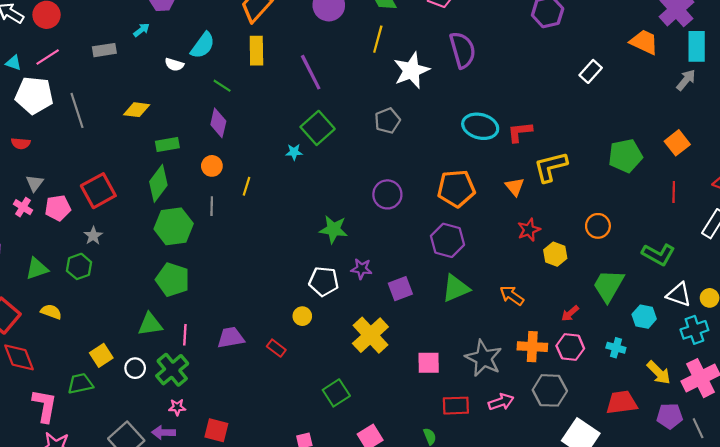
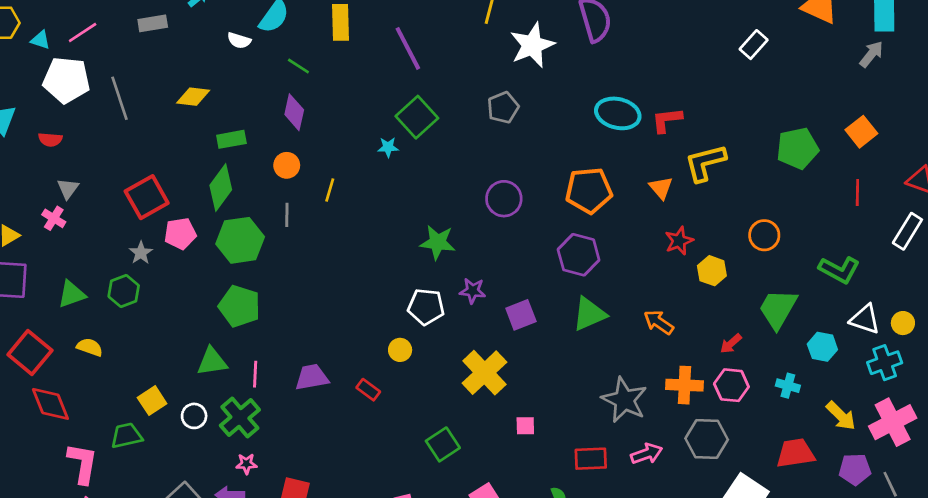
pink pentagon: (58, 208) -> (180, 234), moved
pink square: (429, 363) -> (525, 426), moved, size x0.7

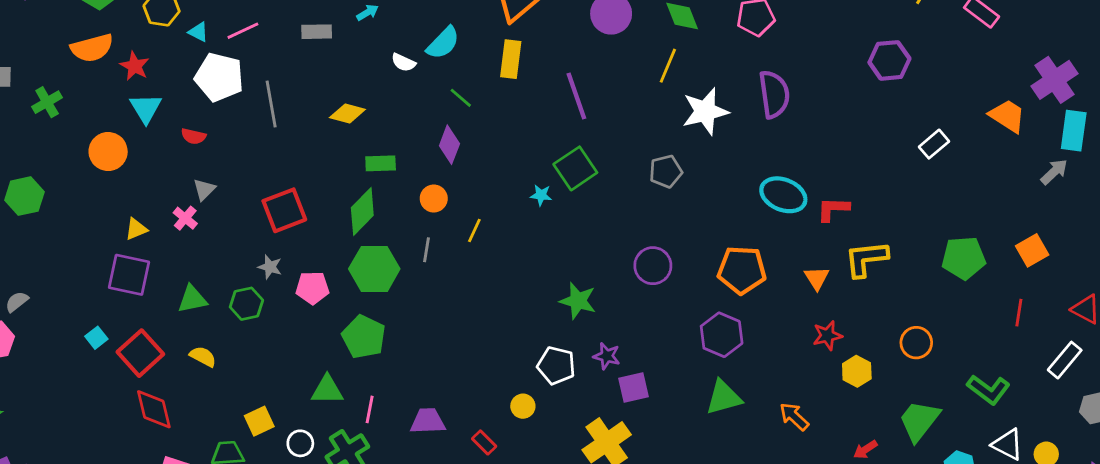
pink pentagon: (180, 234) -> (312, 288), moved
gray star: (141, 253) -> (270, 267), turned -30
purple square: (521, 315) -> (634, 388), moved

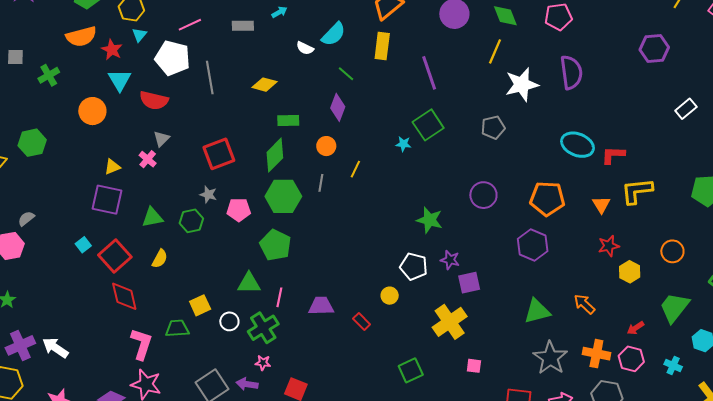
cyan triangle: (198, 32) -> (139, 35), moved, turned 42
red semicircle: (194, 136) -> (154, 100), size x1.6
yellow semicircle: (203, 357) -> (160, 259), turned 90
green triangle: (724, 397) -> (537, 311), moved

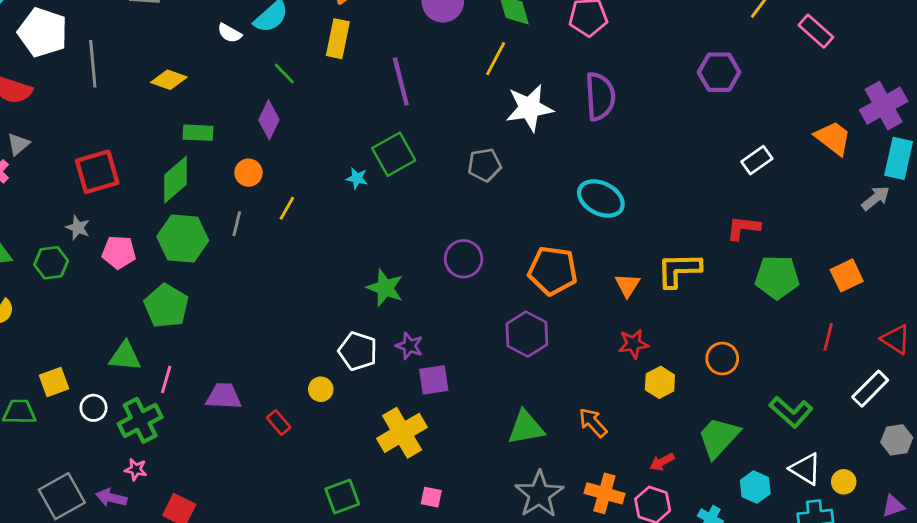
red L-shape: (613, 155) -> (743, 228), moved

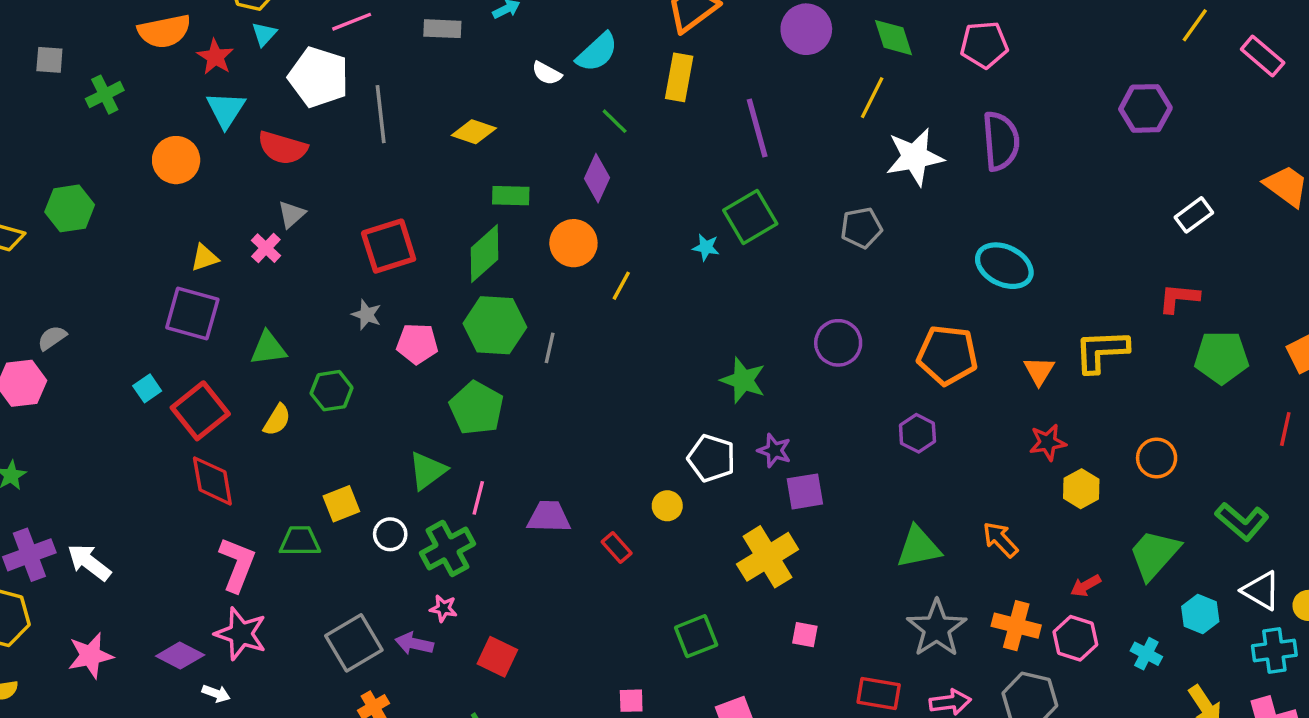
orange circle: (249, 173) -> (573, 243), size x1.4
gray line: (237, 224) -> (550, 348), moved
green hexagon: (51, 263) -> (332, 391), moved
purple hexagon: (527, 334) -> (917, 433), size x0.7
green triangle: (125, 356) -> (427, 471), turned -40

